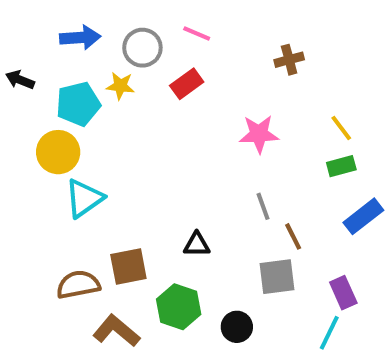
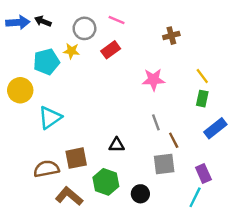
blue arrow: (80, 38) -> (18, 22), moved
black arrow: (20, 80) -> (43, 21), moved
yellow circle: (58, 152) -> (20, 90), moved
green rectangle: (341, 166) -> (202, 99), turned -63

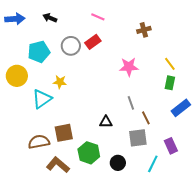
black arrow: (43, 21) -> (50, 18), moved
gray circle: (84, 28) -> (71, 46), moved
yellow star: (71, 51) -> (60, 82), moved
black triangle: (117, 145) -> (106, 122), moved
cyan line: (195, 197) -> (153, 164), moved

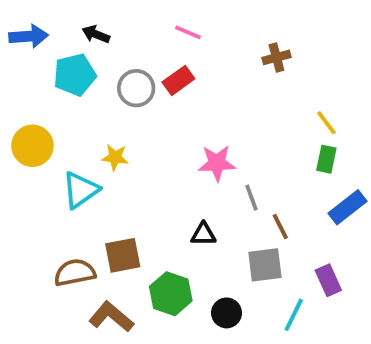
cyan pentagon: (39, 52) -> (75, 75), moved
pink star: (129, 67) -> (217, 163), moved

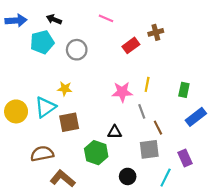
red rectangle: (178, 80) -> (131, 45), moved
yellow line: (326, 123) -> (147, 84), moved, turned 48
yellow circle: (32, 146) -> (16, 111), moved
brown square: (123, 255) -> (69, 122), moved
green hexagon: (171, 294) -> (96, 153), moved

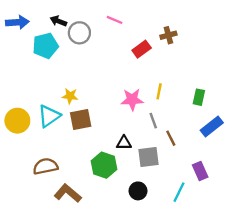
gray circle: (77, 50) -> (79, 33), moved
brown square: (69, 122) -> (81, 119), moved
gray square: (149, 149) -> (149, 157), moved

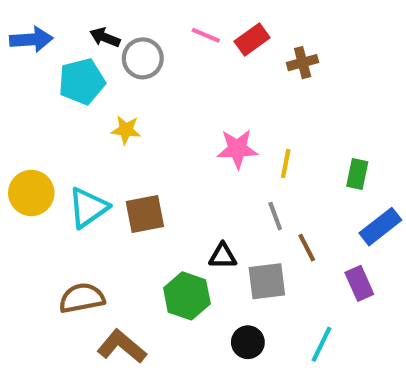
red rectangle: (142, 49) -> (252, 39), moved
yellow star: (70, 96) -> (126, 130), moved
pink star: (132, 100) -> (237, 149), moved
yellow circle: (17, 121) -> (31, 193), moved
purple rectangle: (200, 171) -> (359, 283), moved

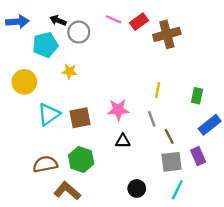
brown cross: (303, 63) -> (167, 34), size x1.6
pink star: (237, 149) -> (118, 110), moved
yellow circle: (31, 193) -> (24, 82), moved
gray square: (267, 281) -> (171, 162), moved
green hexagon: (187, 296) -> (81, 160), moved

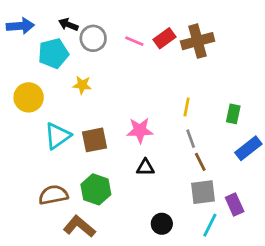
pink line: (114, 19) -> (134, 41), moved
red rectangle: (139, 22) -> (165, 38), moved
gray line: (152, 119) -> (191, 139), moved
purple rectangle: (198, 156) -> (235, 205), moved

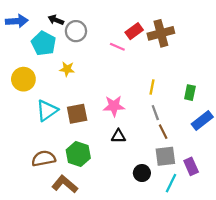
pink line: (134, 41) -> (117, 47), moved
cyan pentagon: (53, 53) -> (44, 43), turned -30
black circle: (162, 224) -> (142, 173), moved

